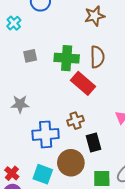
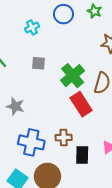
green cross: (67, 58) -> (73, 76), turned 30
black rectangle: (93, 143) -> (82, 155), moved

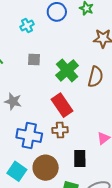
red rectangle: (81, 104) -> (62, 105), moved
black rectangle: (82, 155) -> (80, 159), moved

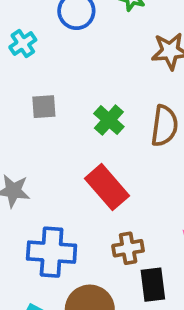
green cross: (67, 70) -> (109, 120), size x0.7
brown cross: (60, 130) -> (128, 248), moved

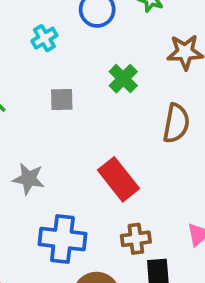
green cross: (109, 120) -> (123, 79), moved

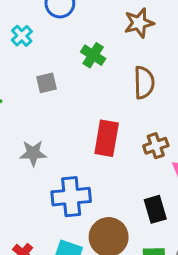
red rectangle: (118, 179) -> (107, 138), turned 60
brown cross: (136, 239) -> (156, 146), moved

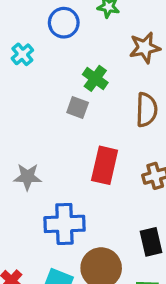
gray square: (46, 83) -> (78, 108), moved, turned 30

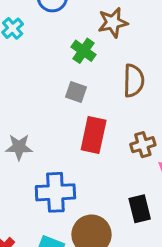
brown star: (145, 48) -> (113, 23), moved
gray square: (78, 108) -> (76, 92), moved

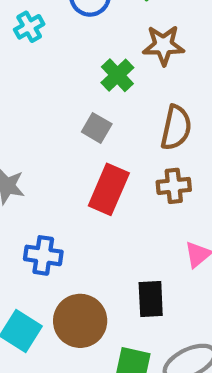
brown cross: (143, 145) -> (174, 186), moved
blue cross: (55, 192) -> (43, 255), size x0.7

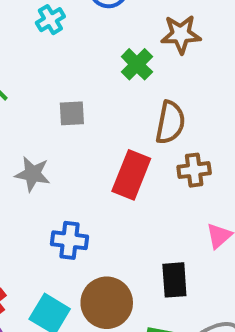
gray square: (97, 128) -> (72, 113), moved, turned -32
brown semicircle: (176, 128) -> (170, 122), moved

